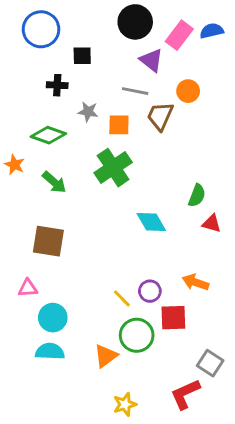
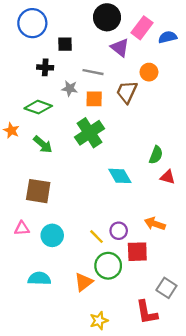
blue semicircle: (212, 31) -> (168, 37), moved
gray line: (135, 91) -> (93, 72), moved
cyan circle: (53, 318) -> (52, 235), moved
red L-shape: (185, 394) -> (147, 312), turned -76

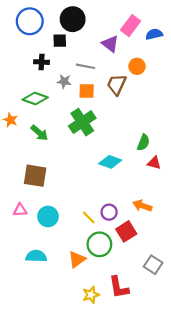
black circle: (107, 17) -> (73, 19), moved
cyan diamond: (120, 176) -> (110, 162), turned -40
red square: (137, 252) -> (126, 231), turned -30
red L-shape: (147, 312) -> (119, 287), moved

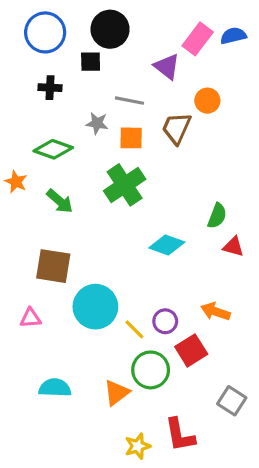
blue semicircle: (154, 34) -> (233, 36), moved
black cross: (42, 62) -> (50, 88), moved
cyan circle: (48, 216) -> (95, 307), moved, size x1.4

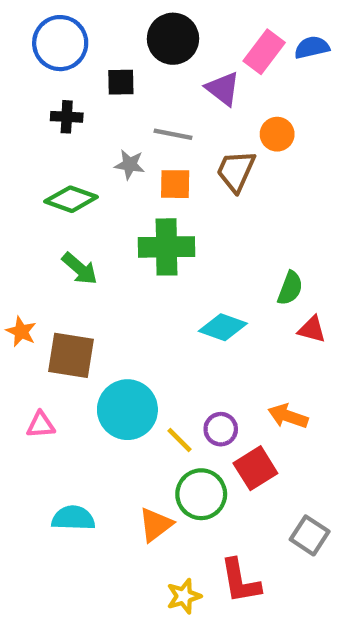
black circle: (110, 29) -> (173, 39), moved
orange star: (16, 182) -> (21, 332), moved
green cross: (125, 185) -> (166, 247), turned 33

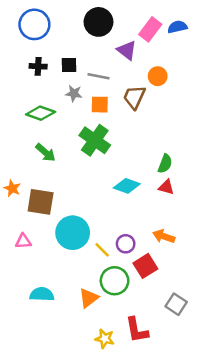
black square: (121, 82) -> (69, 65), moved
green cross: (166, 247) -> (95, 140), turned 36
red triangle: (312, 329) -> (166, 187), moved
yellow star: (184, 596) -> (105, 339), turned 30

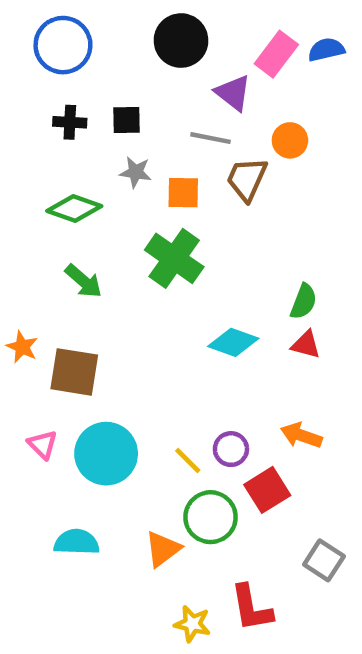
gray line: (98, 76) -> (211, 138), moved
cyan circle: (73, 233) -> (106, 454), moved
pink triangle: (23, 241) -> (43, 445), turned 49

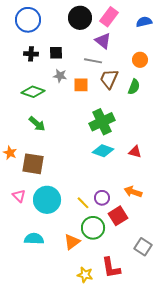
pink rectangle: (276, 54) -> (109, 17), moved
orange circle: (290, 140) -> (140, 60), moved
green cross: (174, 258) -> (102, 122), moved, turned 30
green semicircle: (304, 302) -> (134, 87), moved

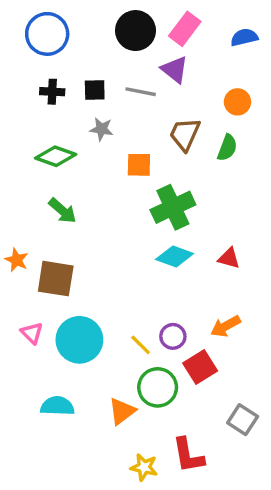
gray line: (93, 61) -> (141, 92), moved
orange square: (81, 85) -> (139, 165), moved
orange arrow: (133, 192) -> (226, 326), turned -48

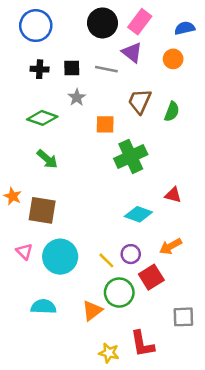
orange circle: (237, 102) -> (173, 59), moved
gray star: (102, 129) -> (77, 97), turned 30
cyan diamond: (175, 257) -> (138, 214), moved
gray square: (243, 420) -> (183, 317), turned -35

